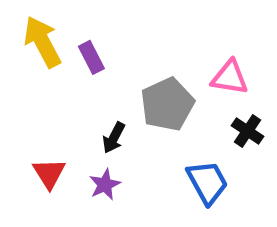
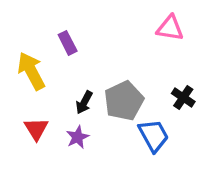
yellow arrow: (42, 42) -> (31, 71), moved
pink triangle: (230, 78) -> (170, 28), moved
gray pentagon: (167, 104) -> (124, 101), moved

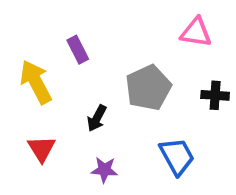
black cross: (183, 97) -> (215, 95), moved, turned -30
gray pentagon: (124, 101) -> (148, 88), moved
purple star: (78, 137) -> (104, 170), moved, turned 30

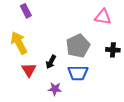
purple rectangle: (78, 50) -> (26, 11), moved
red triangle: (42, 149) -> (29, 70), moved
blue trapezoid: (177, 156) -> (78, 73), moved, turned 120

